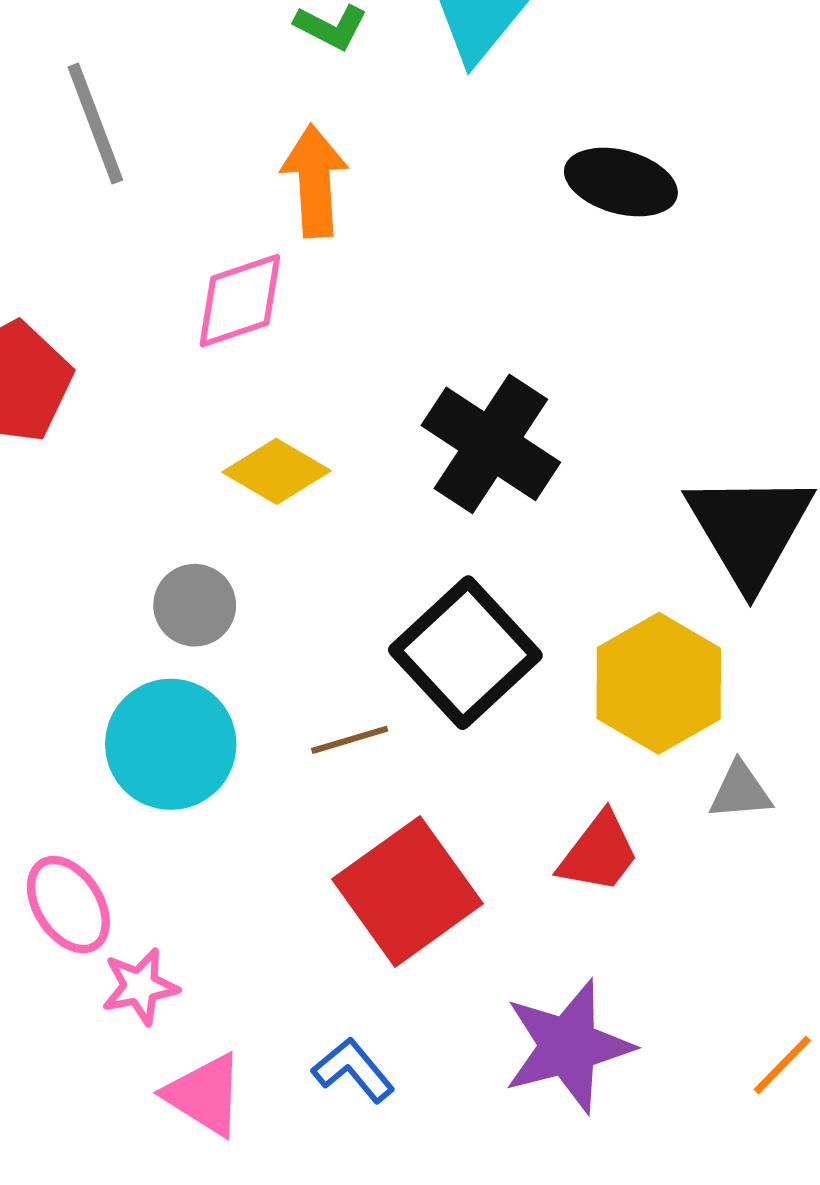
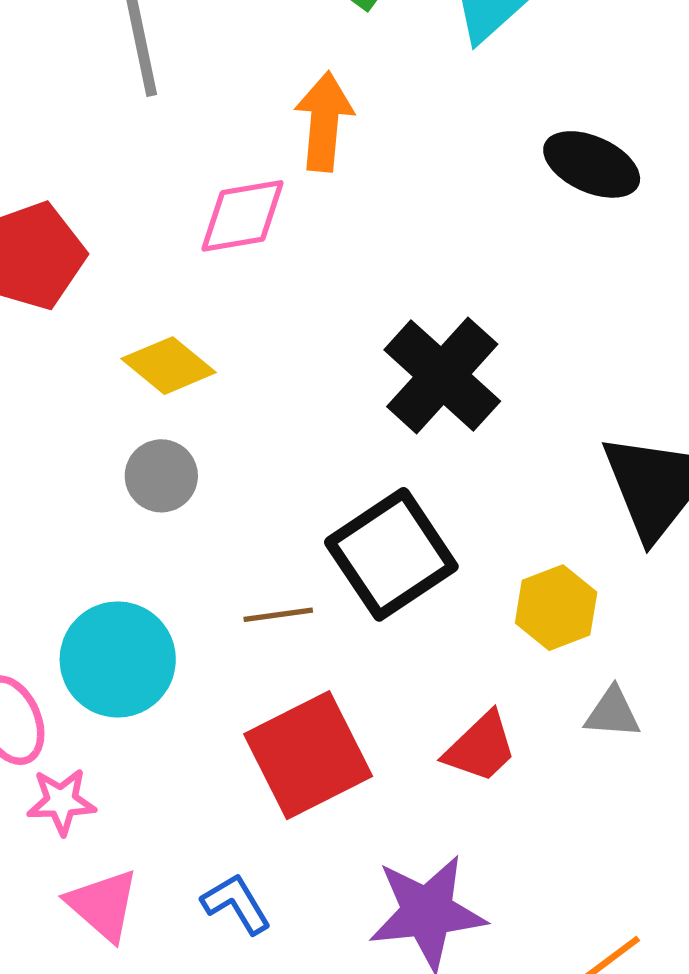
yellow diamond: (276, 471) -> (169, 366), moved
yellow hexagon: (659, 683) -> (556, 608), size x0.7
cyan circle: (171, 744) -> (118, 659), moved

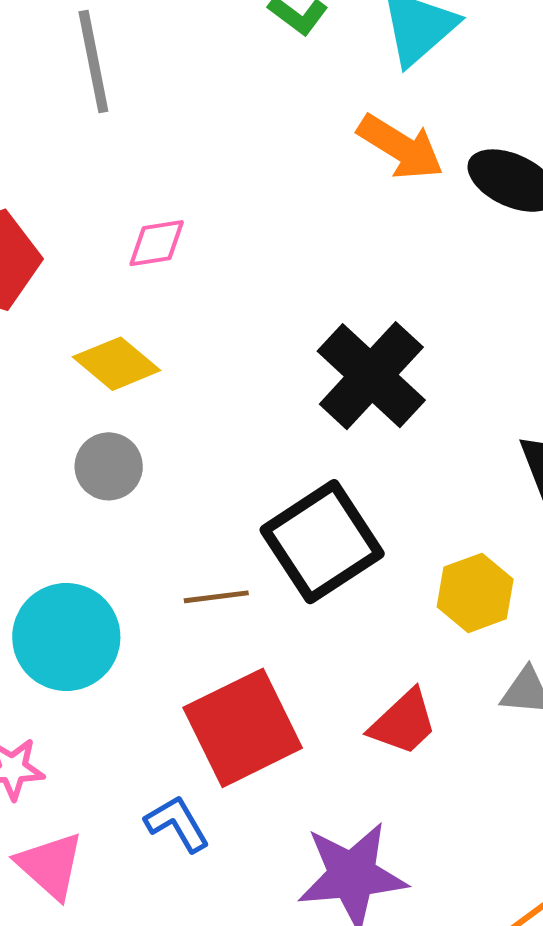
orange arrow: (324, 122) -> (400, 147), moved, turned 116
pink diamond: (243, 216) -> (157, 243), moved, size x0.7
blue L-shape: (236, 904) -> (177, 824), moved

